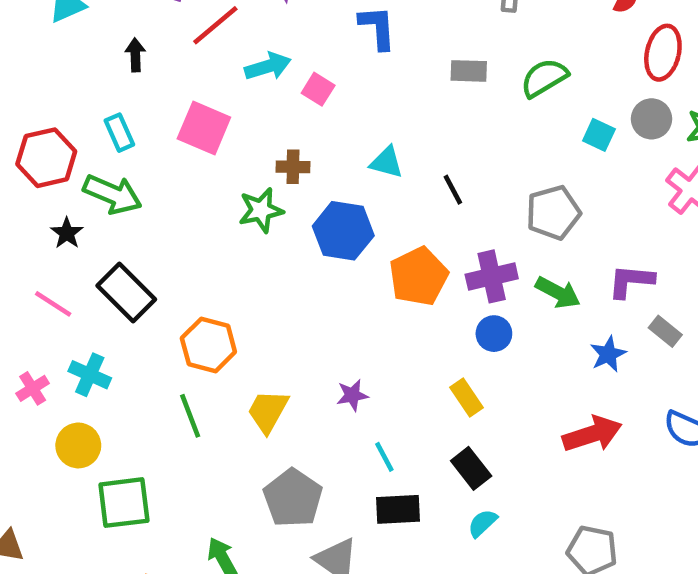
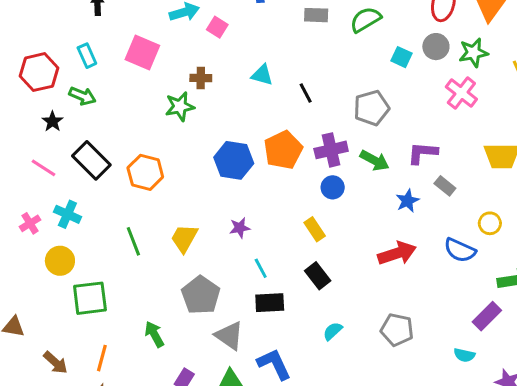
green arrow: (113, 194) -> (82, 96), size x0.7
blue hexagon: (343, 231) -> (234, 160), moved
orange hexagon: (208, 345) -> (145, 172), moved
cyan semicircle: (483, 523) -> (333, 331), moved

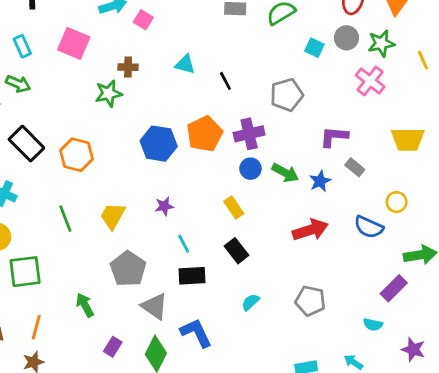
green arrow: (375, 160) -> (285, 173), moved

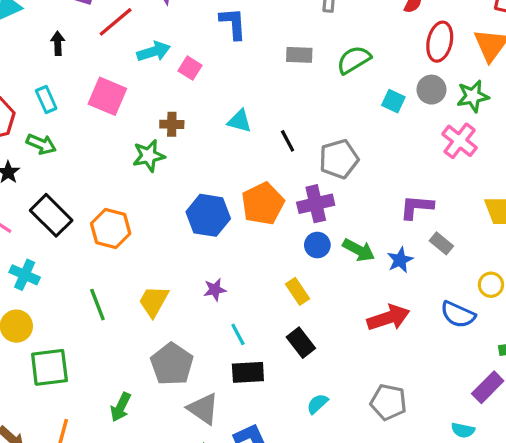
gray pentagon: (287, 95) -> (339, 159), moved
green arrow: (85, 305) -> (121, 407), turned -125

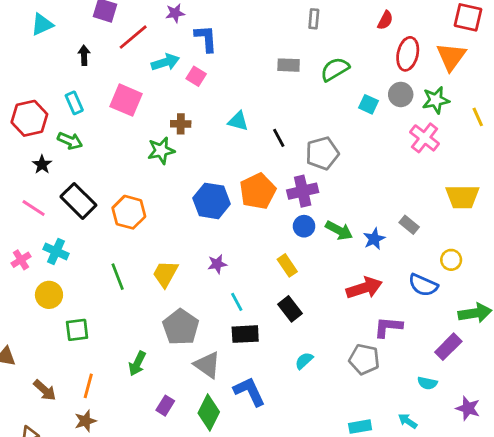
blue L-shape: (233, 23) -> (206, 38), moved
purple L-shape: (417, 207) -> (388, 327), moved
green square: (49, 367) -> (77, 330), size x0.7

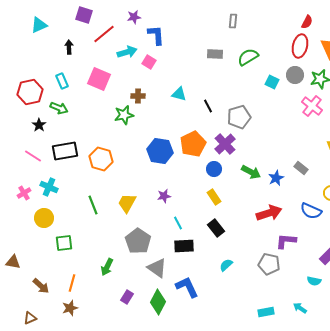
red semicircle: (385, 20) -> (307, 22), moved
purple cross: (303, 191) -> (225, 144), turned -30
black rectangle: (78, 201) -> (65, 151), turned -55
blue circle: (304, 226) -> (214, 169), moved

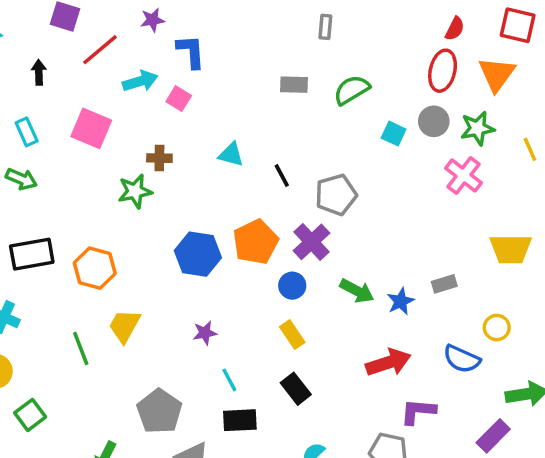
gray rectangle: (301, 168) -> (444, 284), turned -56
yellow trapezoid: (127, 203) -> (124, 326), moved
green square: (64, 243) -> (30, 415), turned -30

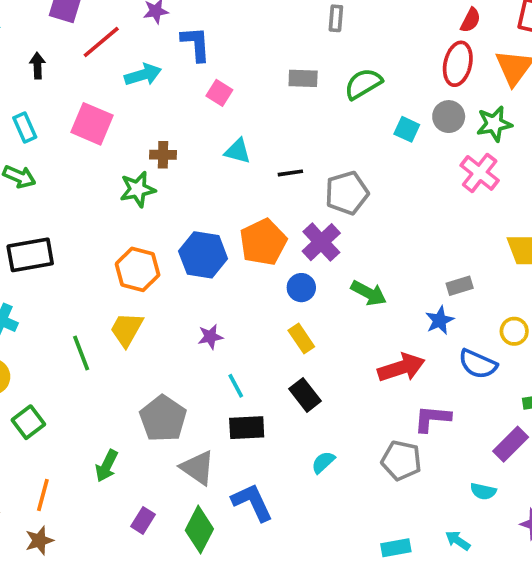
pink square: (179, 99) -> (219, 93), moved
black line: (282, 176) -> (290, 173), turned -70
orange hexagon: (95, 268) -> (138, 269), moved
blue star: (401, 301) -> (440, 320), moved

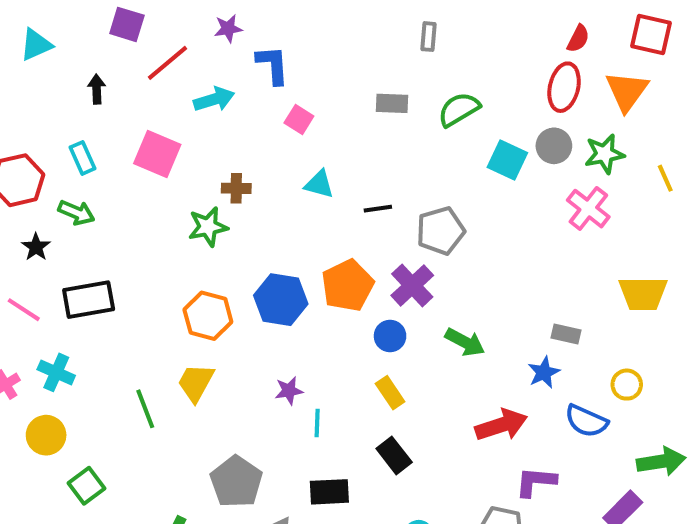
cyan square: (407, 129) -> (507, 160), size x1.4
gray rectangle: (460, 286) -> (566, 334), turned 30
cyan line: (236, 386) -> (317, 423), moved, turned 30

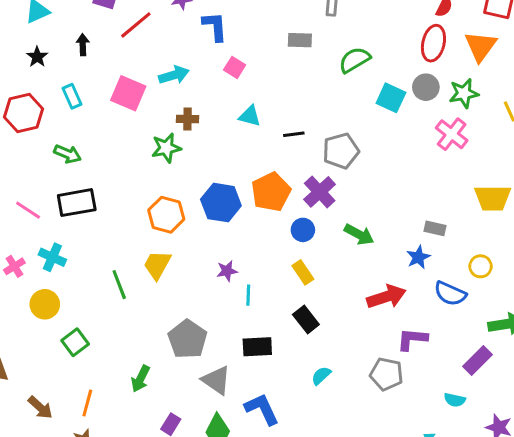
cyan arrow: (214, 99) -> (174, 75), moved
gray rectangle: (392, 103) -> (300, 40), moved
green arrow: (76, 213) -> (68, 154), moved
black star: (36, 247) -> (37, 57), moved

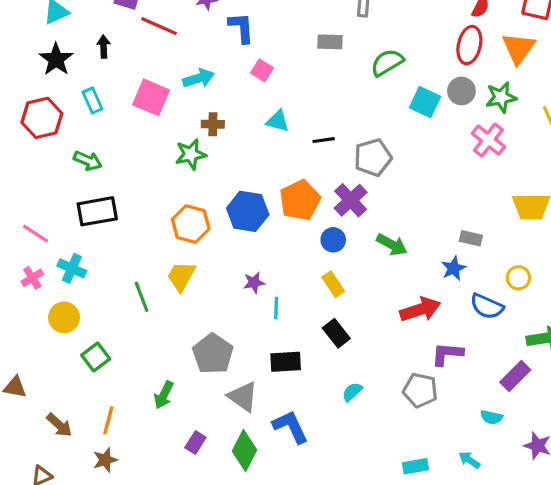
red line: (136, 25) -> (159, 26), turned 64
black star: (37, 57) -> (56, 59), size x1.5
pink line: (28, 210) -> (35, 233), moved

